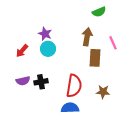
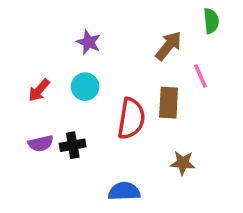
green semicircle: (99, 12) -> (211, 21), moved, turned -72
purple star: (45, 34) -> (89, 42), moved
brown arrow: (87, 37) -> (169, 46), moved, turned 30
red semicircle: (74, 86) -> (131, 119), moved

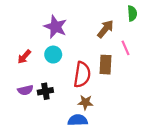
purple star: (89, 42) -> (55, 27), size x1.5
brown star: (183, 163) -> (85, 102), moved

